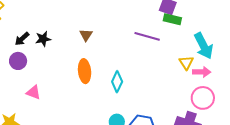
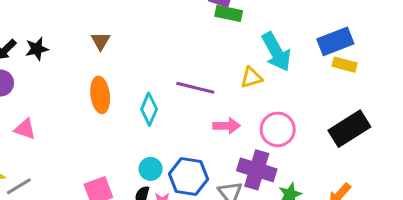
purple line: (147, 36) -> (195, 88), moved
yellow triangle: (186, 63) -> (251, 78), turned 49
pink arrow: (202, 72) -> (227, 126), moved

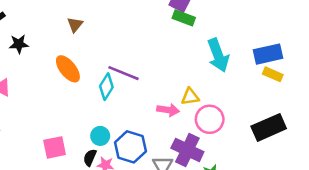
black star: (37, 49) -> (19, 44), moved
yellow triangle: (251, 78) -> (190, 97), moved
purple line: (195, 88) -> (124, 73), moved
orange ellipse: (100, 95) -> (68, 69), turned -40

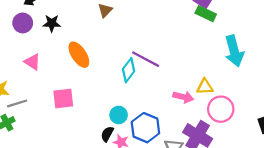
orange ellipse: (68, 69) -> (79, 55), moved
pink square: (55, 147) -> (63, 99), moved

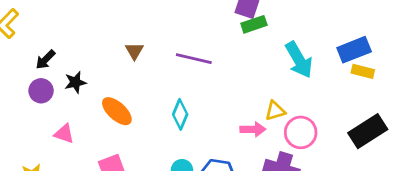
green rectangle: (206, 14) -> (254, 24), turned -30
purple line: (146, 59) -> (194, 59), moved

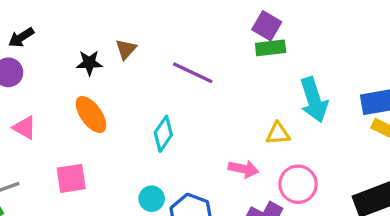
black star: (75, 82) -> (89, 63), moved
yellow triangle: (275, 111) -> (278, 133), moved

